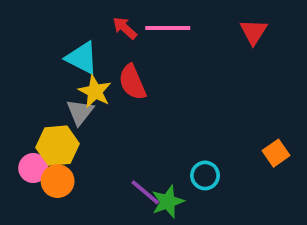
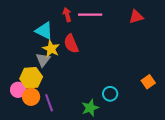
red arrow: (125, 28) -> (67, 15), turned 32
red triangle: (254, 32) -> (136, 17), turned 42
purple line: (145, 192) -> (49, 103), moved, turned 30

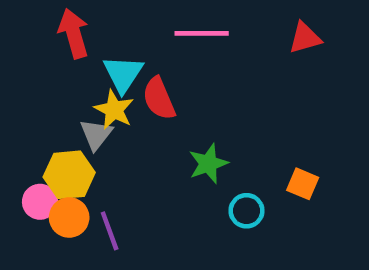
red arrow: (67, 15) -> (74, 33), moved, size x1.5
cyan triangle: (44, 31) -> (123, 74), moved, turned 36
orange square: (148, 82) -> (303, 184), moved, turned -32
green star: (90, 108) -> (208, 164), moved

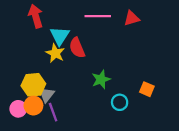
red triangle: (305, 38) -> (132, 18), moved
gray triangle: (96, 134) -> (47, 95), moved
pink circle: (40, 202) -> (18, 109), moved

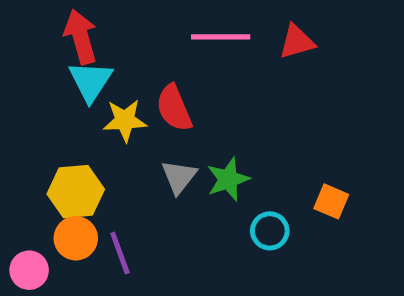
cyan triangle: (60, 36) -> (91, 81), moved
yellow star: (55, 53) -> (125, 120), turned -30
gray triangle: (47, 95) -> (179, 177), moved
pink circle: (18, 109) -> (29, 270), moved

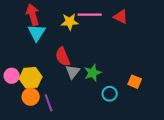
red triangle: (297, 42) -> (121, 17), turned 42
red semicircle: (174, 108) -> (63, 57), moved
yellow star: (125, 120) -> (70, 22), moved
pink circle: (29, 270) -> (12, 76), moved

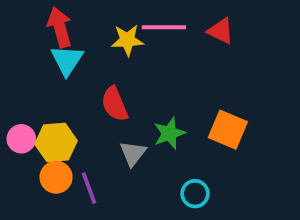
gray triangle: (73, 72) -> (133, 153), moved
orange square: (135, 82) -> (228, 130), moved, size x1.5
cyan circle: (110, 94) -> (195, 194), moved

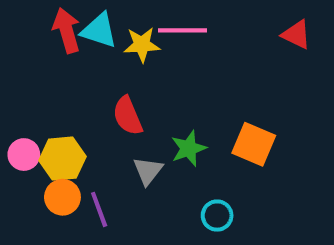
red triangle: (221, 31) -> (296, 35), moved
cyan triangle: (67, 60) -> (99, 30), moved, turned -45

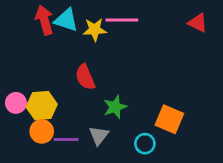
orange square: (254, 144) -> (169, 119), moved
green star: (189, 148) -> (115, 107), moved
gray triangle: (148, 171) -> (99, 135), moved
purple line: (99, 209) -> (66, 140), turned -70

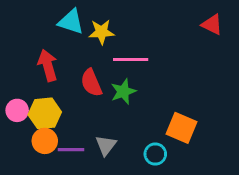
red arrow: (44, 20) -> (48, 65), moved
pink line: (122, 20) -> (131, 59), moved
green star: (115, 107) -> (123, 91), moved

